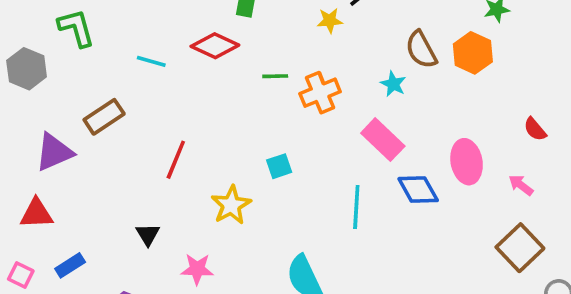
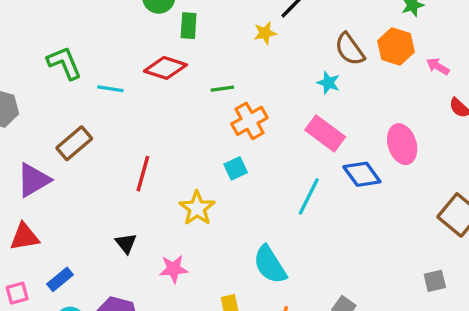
green L-shape: (76, 28) -> (64, 63), moved
orange cross: (320, 93) -> (249, 121), moved
pink arrow: (521, 185) -> (438, 66), moved
cyan line: (356, 207) -> (309, 196), turned 30
pink square: (21, 275) -> (17, 293), turned -35

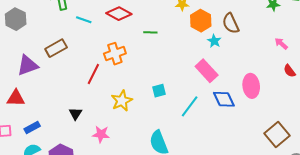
orange hexagon: (396, 46) -> (201, 21), moved
orange cross: (249, 121) -> (115, 54), moved
cyan square: (236, 168) -> (159, 91), moved

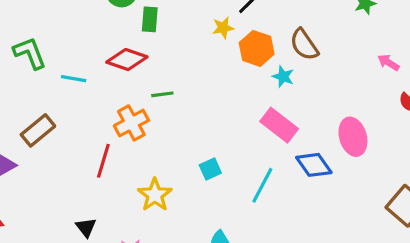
green line: (150, 32) -> (162, 94), moved

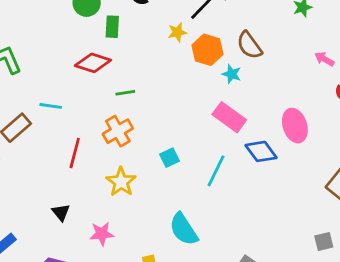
cyan line: (74, 79) -> (51, 106), moved
orange cross: (131, 123) -> (118, 131), moved

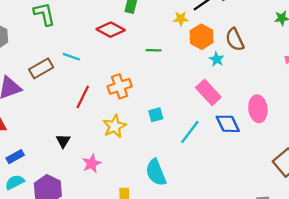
green line: (125, 93) -> (154, 50), moved
pink star: (102, 234) -> (92, 164), turned -30

